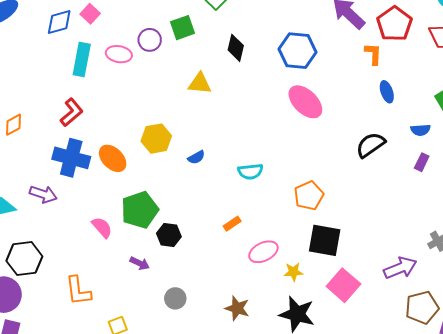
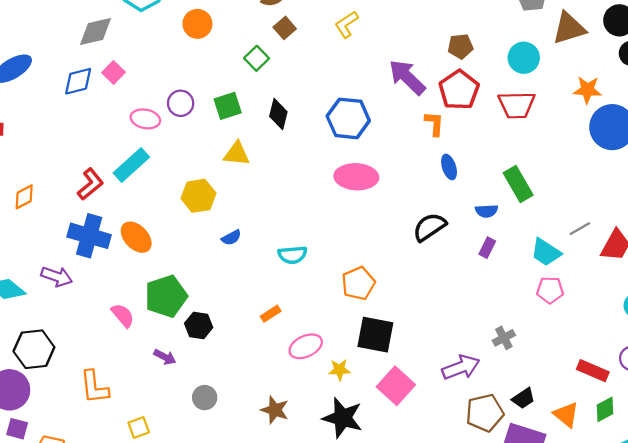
green square: (183, 28) -> (228, 106), moved
cyan rectangle: (82, 60) -> (131, 165), moved, turned 36
pink ellipse: (305, 102) -> (356, 177), turned -42
yellow hexagon: (156, 139) -> (198, 196), moved

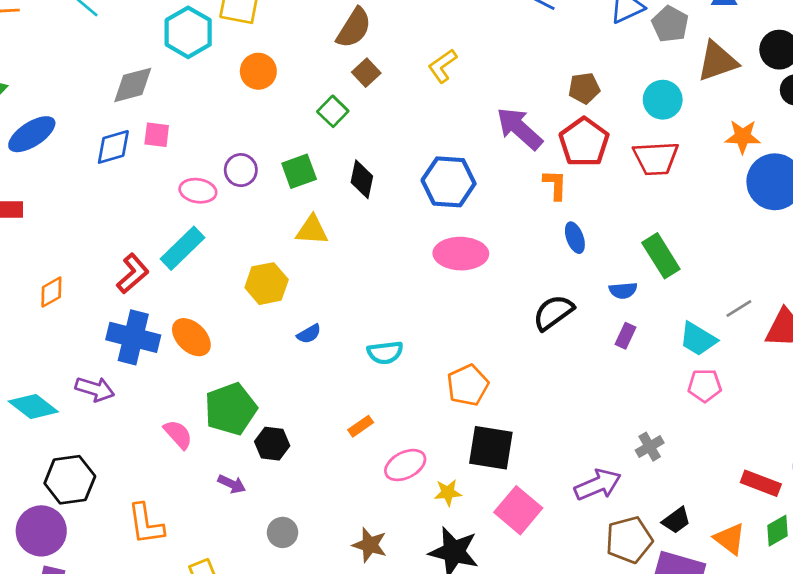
pink square: (114, 72) -> (157, 135), turned -35

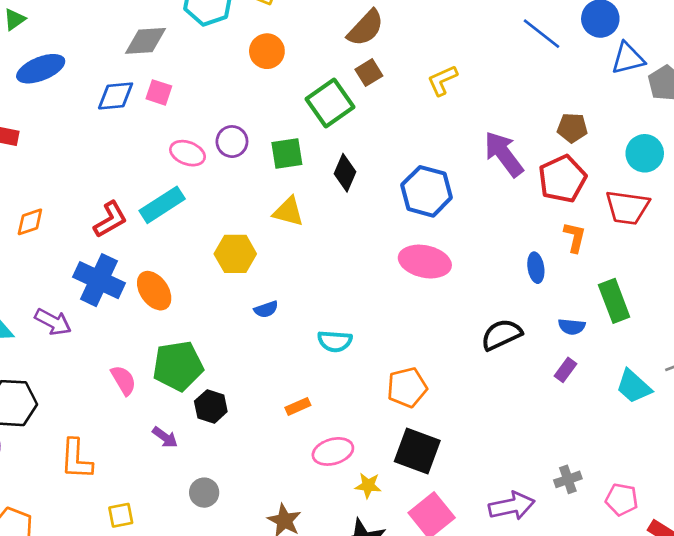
green square: (333, 111) -> (330, 103), size x1.6
orange L-shape: (555, 185) -> (575, 237), moved
pink pentagon: (705, 385) -> (622, 499), moved

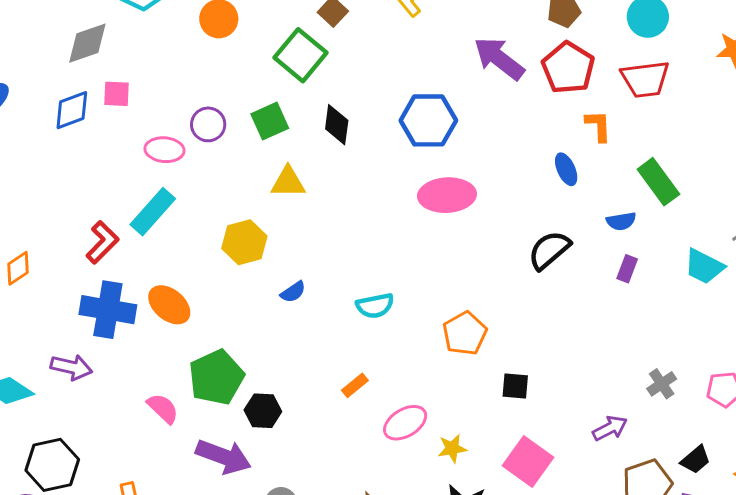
purple arrow: (165, 437) -> (223, 457), size x1.8
black square: (417, 451) -> (515, 386), moved, size x0.6
purple arrow: (512, 506) -> (610, 428), size x0.7

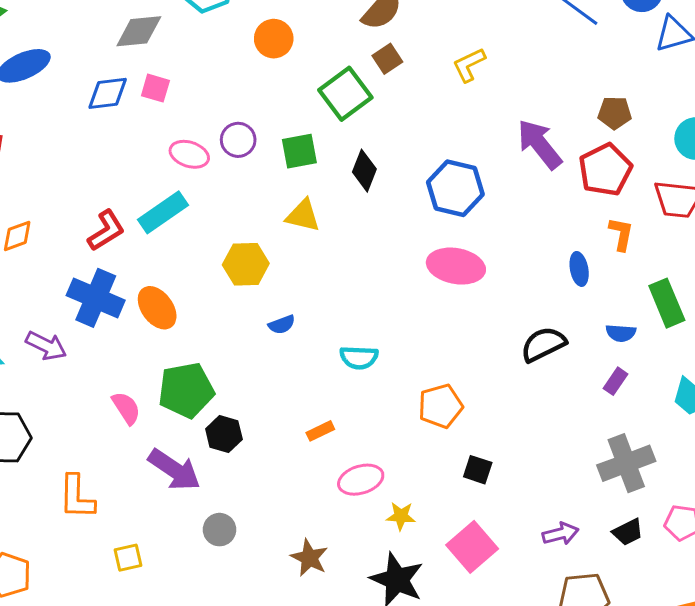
gray cross: (662, 384) -> (626, 463), moved, size x1.8
black trapezoid: (696, 460) -> (628, 532), moved

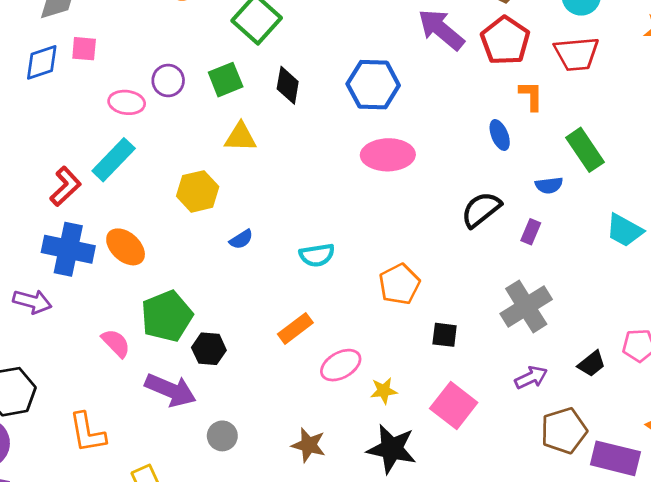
purple rectangle: (615, 381) -> (531, 232), moved
orange rectangle: (320, 431) -> (295, 328), size x1.4
gray cross: (626, 463) -> (526, 306), moved

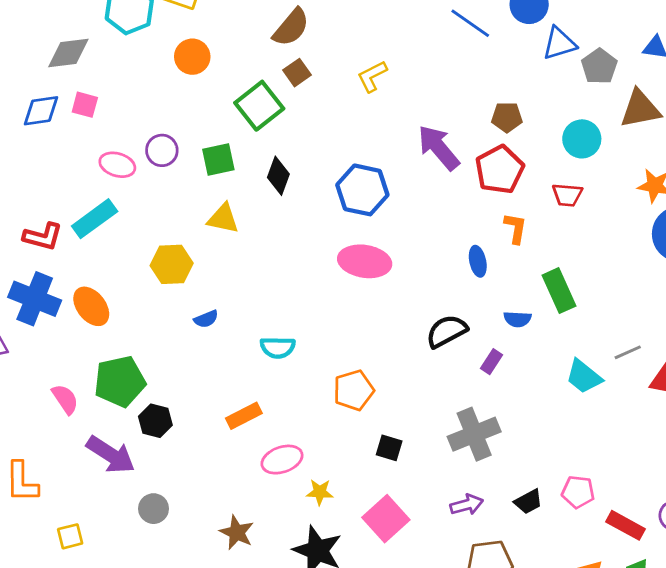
red trapezoid: (577, 54) -> (567, 195), size x0.7
red L-shape: (65, 186) -> (43, 237), turned 48

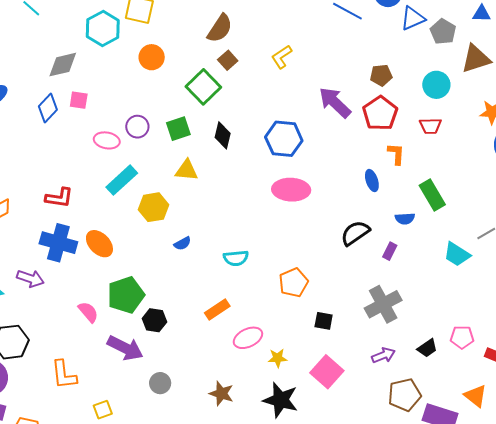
blue diamond: (41, 111) -> (48, 108), turned -32
cyan rectangle: (95, 219) -> (122, 180), moved

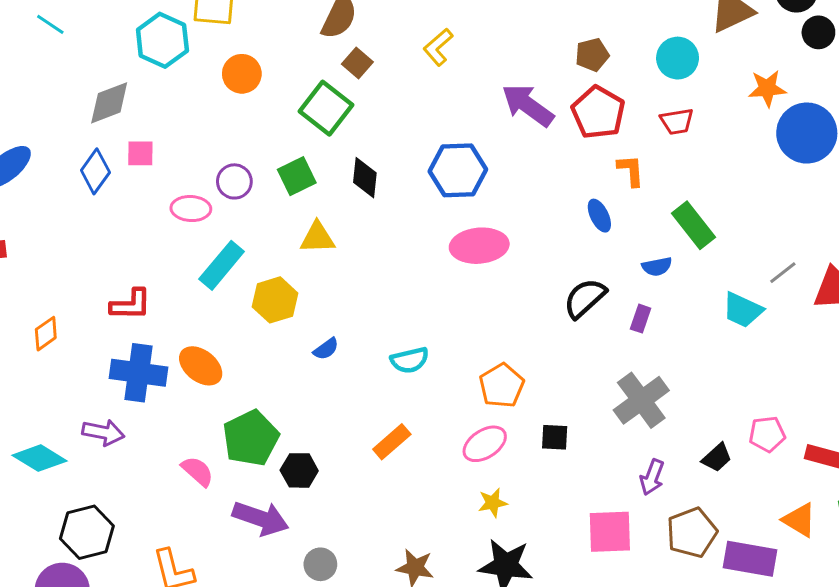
pink ellipse: (248, 338) -> (485, 444), moved
purple arrow: (383, 355) -> (652, 477), turned 140
pink square: (327, 372) -> (610, 532), moved, turned -36

